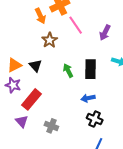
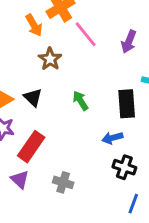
black rectangle: (90, 69) -> (127, 104), moved

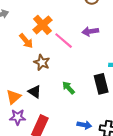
purple arrow: (129, 42) -> (90, 31), moved, turned 70
blue arrow: (112, 138) -> (84, 125), moved, turned -144

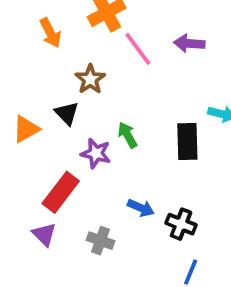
orange arrow: (26, 41) -> (50, 33), moved
black triangle: (35, 92) -> (67, 113), moved
purple star: (18, 117) -> (96, 153), moved

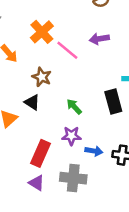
purple star: (96, 153) -> (71, 136), moved
gray cross: (100, 241) -> (73, 178), size x1.5

